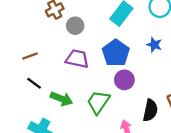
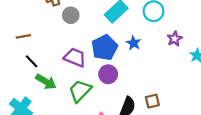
blue star: (154, 45) -> (134, 43), moved
purple trapezoid: (77, 59) -> (75, 57), moved
black line: (34, 83) -> (32, 61), moved

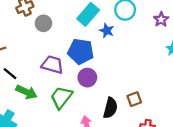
purple star: (175, 39) -> (161, 19), moved
blue star: (134, 43) -> (107, 31), moved
blue pentagon: (105, 48) -> (81, 51), turned -30

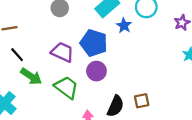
green trapezoid: (61, 97) -> (66, 87), turned 80

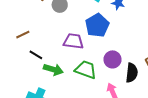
blue pentagon: (94, 43) -> (97, 25), turned -30
purple circle: (96, 71) -> (113, 59), moved

